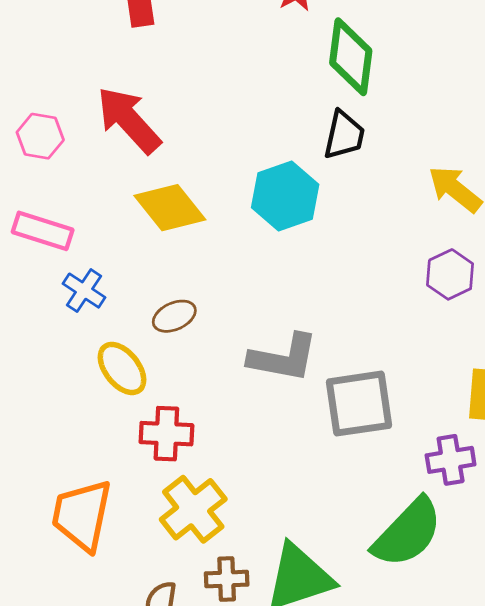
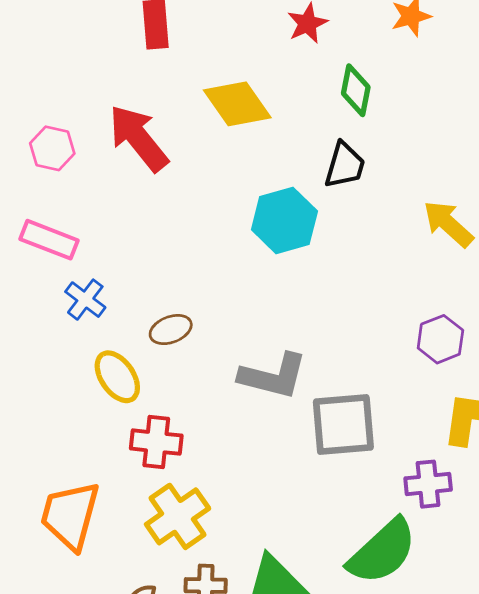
green diamond: (351, 57) -> (356, 90), size x0.7
yellow diamond: (170, 208) -> (237, 104), moved
purple hexagon: (450, 274) -> (440, 339), moved

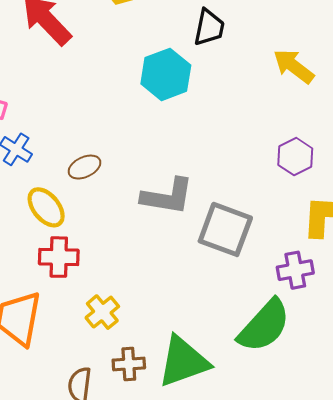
gray square: (343, 424) -> (225, 229), turned 30
red cross: (156, 442) -> (59, 257), moved
yellow cross: (178, 516) -> (102, 312), size x0.7

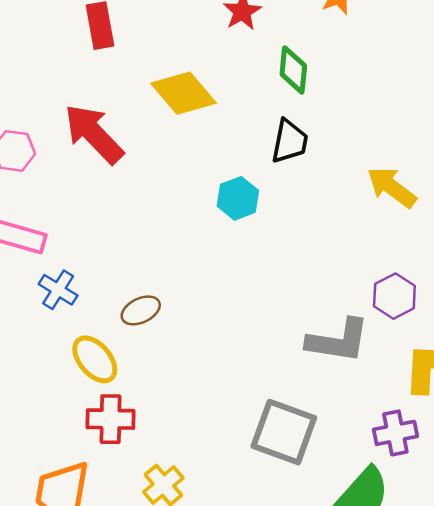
cyan hexagon: (166, 74) -> (238, 198), size x0.7
gray L-shape: (167, 196) -> (338, 341), moved
gray square: (225, 229) -> (284, 432), moved

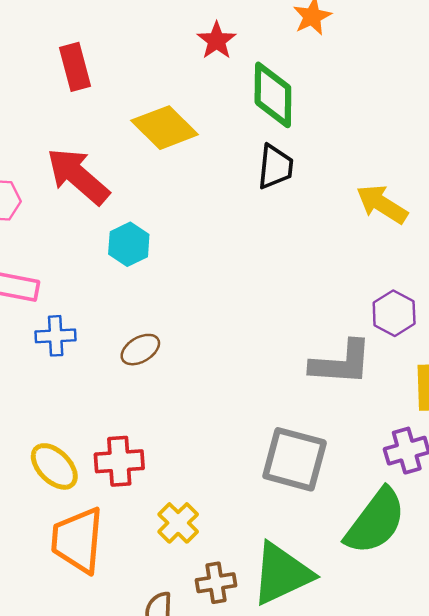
green diamond: (293, 70) -> (273, 95), size x1.4
cyan hexagon: (238, 198) -> (129, 244), moved
blue cross: (58, 290) -> (56, 336), turned -30
yellow ellipse: (95, 359) -> (54, 466), moved

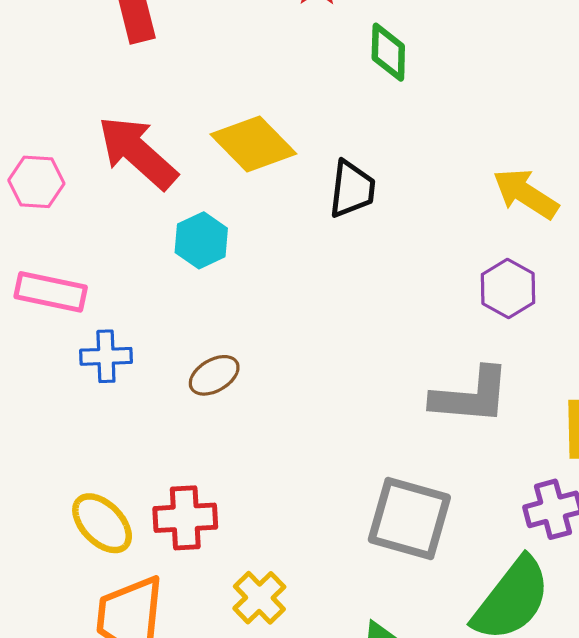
green diamond: (273, 95) -> (388, 52), size x0.7
yellow diamond: (165, 128) -> (253, 144), moved
black trapezoid: (275, 167) -> (352, 189), moved
purple hexagon: (394, 313) -> (508, 289), moved

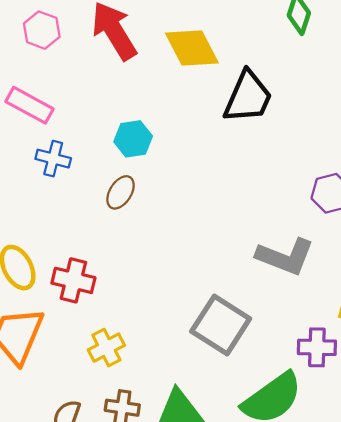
black trapezoid: (352, 189) -> (248, 97), size x1.4
cyan hexagon: (201, 240) -> (133, 139), moved
brown ellipse: (214, 375) -> (121, 192), turned -44

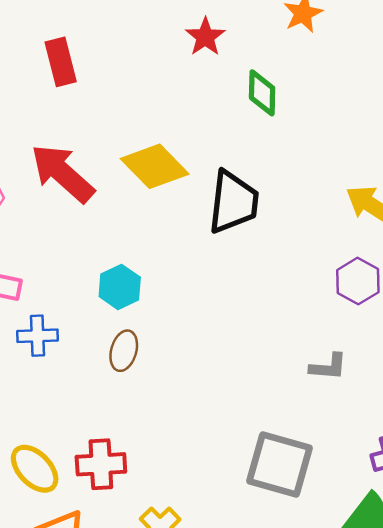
gray L-shape: (285, 257) -> (328, 367), size x0.6

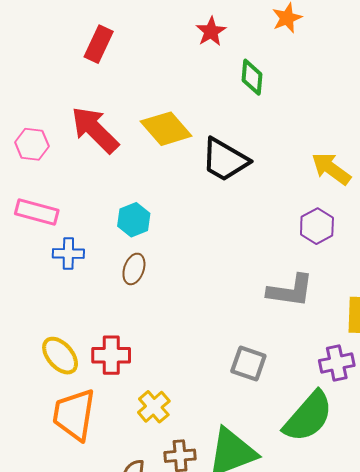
red rectangle: (61, 62) -> (99, 44), turned 36
black trapezoid: (233, 202) -> (225, 160), turned 110
gray L-shape: (328, 367) -> (290, 291), size x1.6
gray square: (280, 465) -> (248, 364), size x0.7

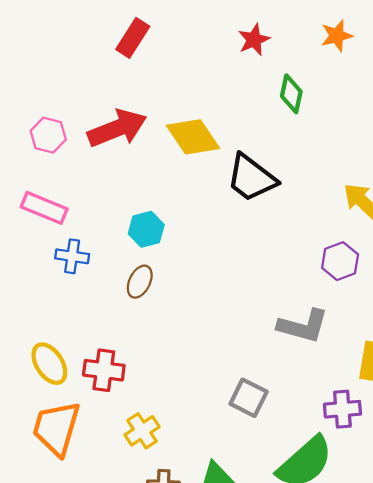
red arrow: (95, 130) -> (117, 128), turned 106

